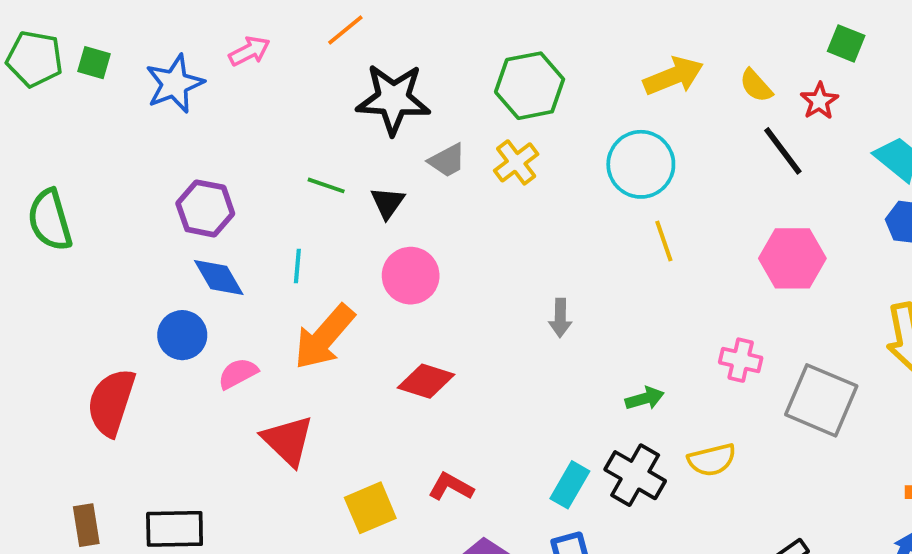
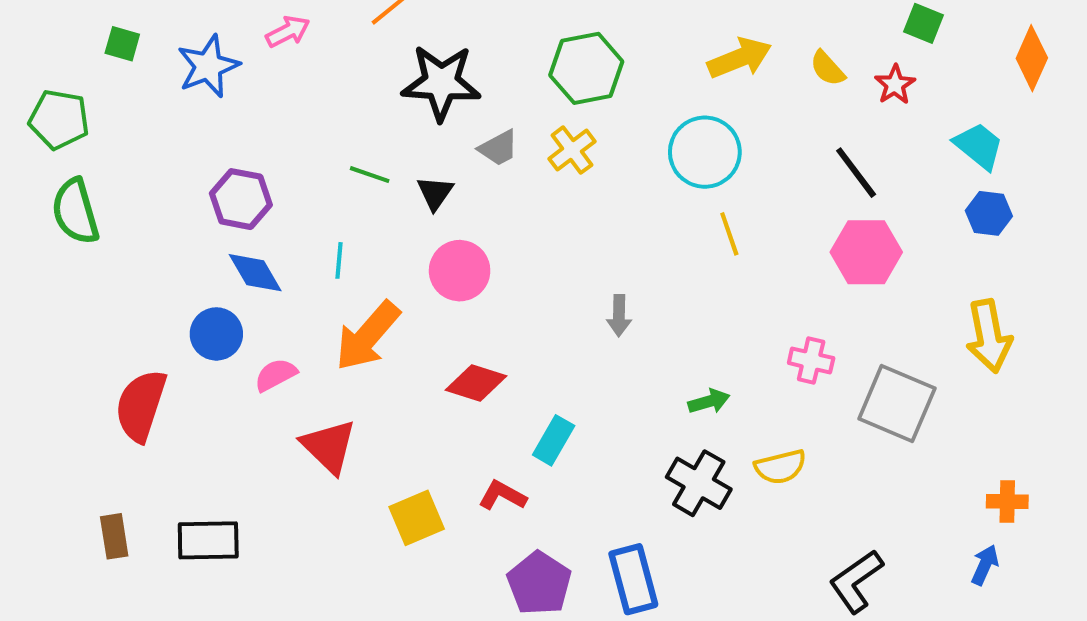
green pentagon: (35, 59) -> (59, 119), moved
black line: (783, 151) -> (856, 173), moved
cyan rectangle: (570, 485) -> (554, 440), moved

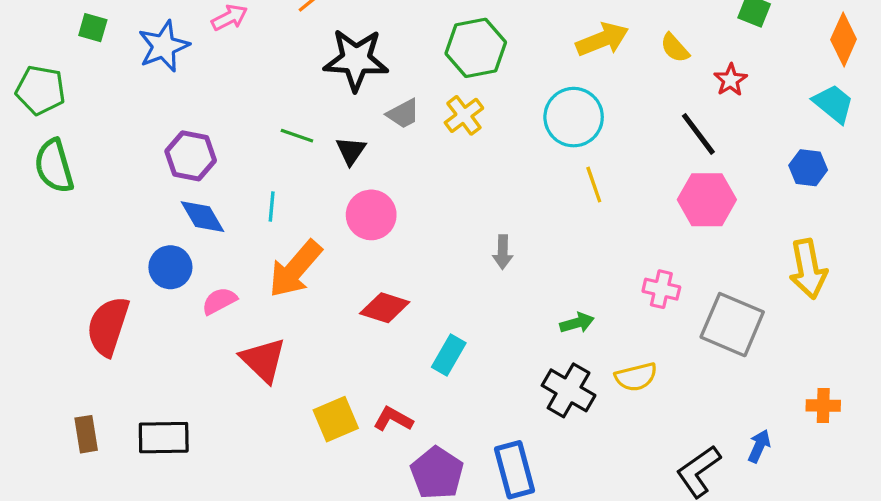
red star: (895, 85) -> (730, 80), moved
cyan trapezoid: (979, 146) -> (833, 104), moved
red L-shape: (502, 495) -> (393, 419), moved
blue arrow: (985, 565) -> (759, 446), moved

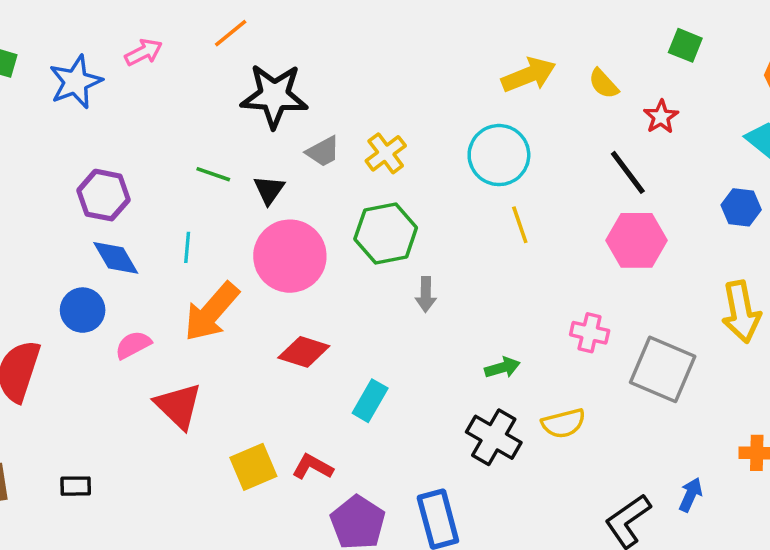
green hexagon: (476, 48) -> (386, 233), moved
pink circle: (371, 215) -> (290, 256), size x1.4
black rectangle: (164, 438) -> (76, 486), size x0.6

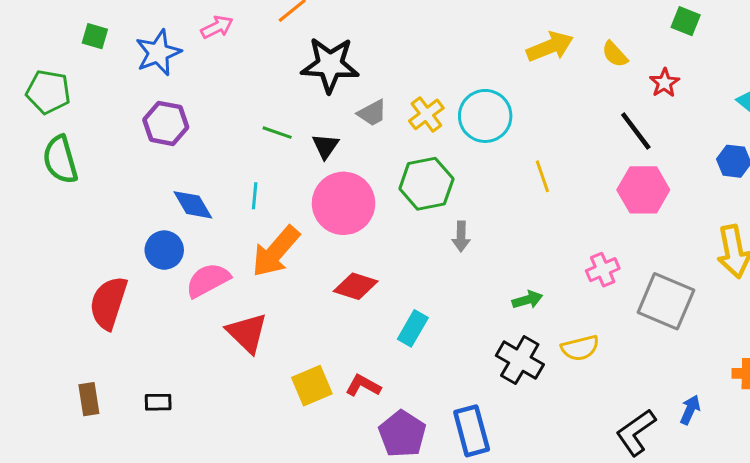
cyan circle: (499, 155) -> (485, 116), moved
purple hexagon: (104, 195) -> (166, 123), moved
pink cross: (590, 333) -> (603, 270), turned -36
pink semicircle: (133, 345) -> (208, 280), size x1.4

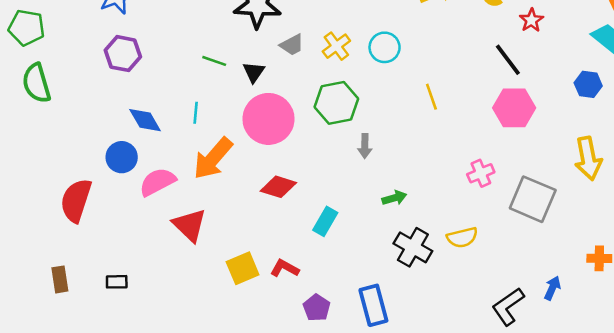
cyan circle: (485, 116) -> (385, 47), size x0.7
green arrow: (527, 300) -> (394, 198), moved
purple pentagon: (402, 434) -> (317, 308), size x0.7

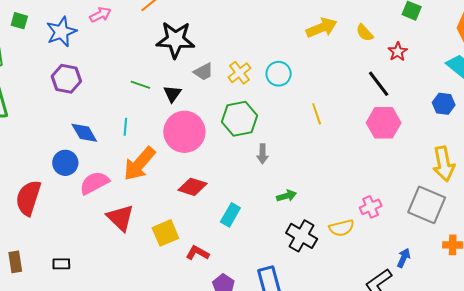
pink cross: (481, 173) -> (371, 207), moved
gray square: (533, 199) -> (427, 205), moved
yellow square: (243, 268) -> (165, 233), moved
blue arrow: (552, 288) -> (404, 258), moved

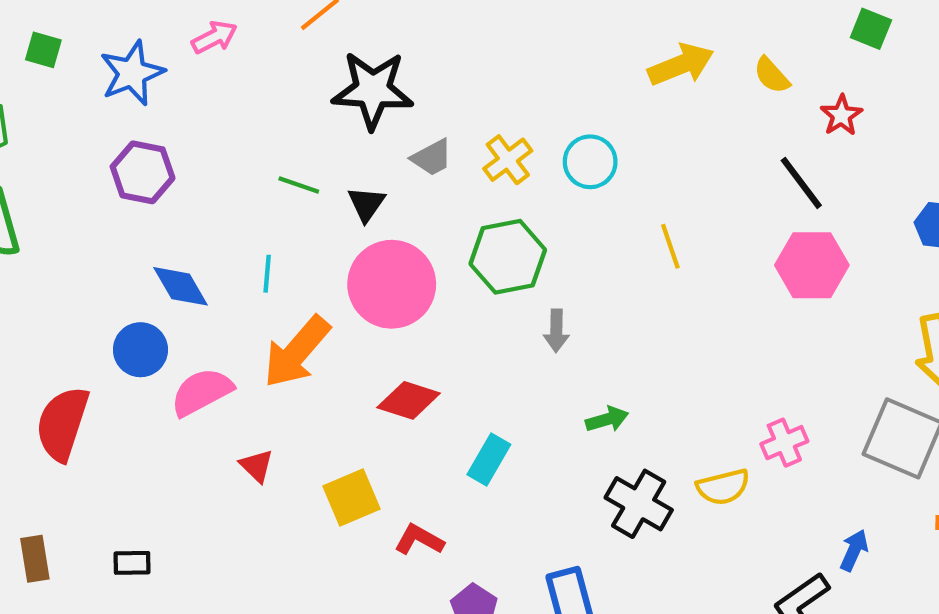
red triangle: (120, 218) -> (257, 466), size x0.6

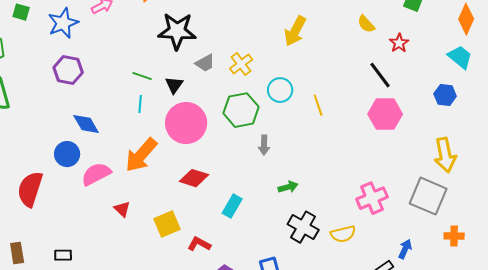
yellow arrow: (681, 65) -> (295, 31), moved, turned 140
cyan circle: (590, 162) -> (280, 90), moved
cyan line: (267, 274) -> (140, 104), moved
pink cross: (784, 443) -> (372, 198), size x1.4
yellow semicircle: (723, 487) -> (343, 234), moved

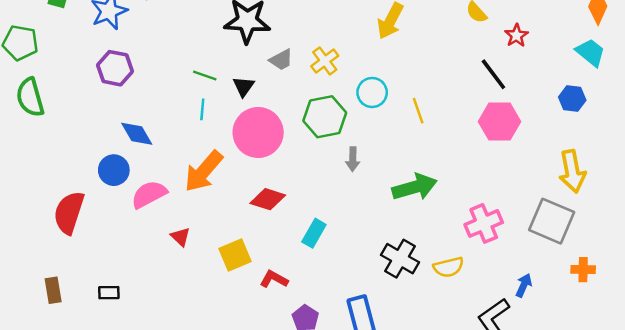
green arrow: (288, 187) -> (415, 187), moved, size x1.8

